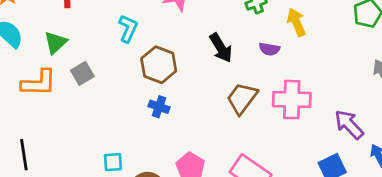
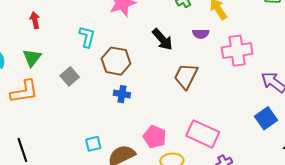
gray square: (82, 73) -> (70, 76), moved
pink cross: (292, 100) -> (237, 51), moved

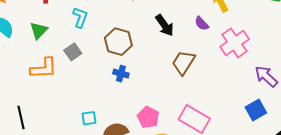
purple semicircle: (201, 34) -> (202, 24), turned 42
cyan L-shape: (87, 37) -> (80, 17), moved
pink cross: (237, 51) -> (235, 43), turned -32
orange L-shape: (24, 92) -> (44, 68), moved

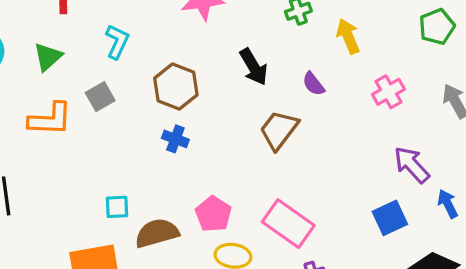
purple semicircle: (202, 24) -> (313, 84), moved
pink cross: (235, 43) -> (388, 92), moved, size x0.7

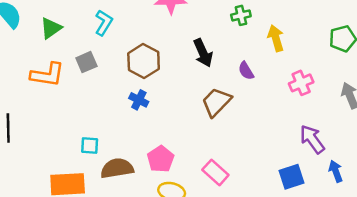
pink rectangle: (288, 224) -> (215, 172), size x0.7

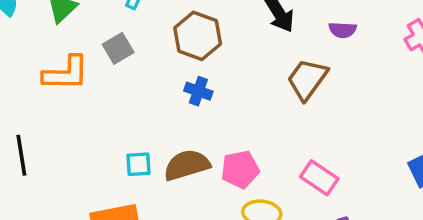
purple semicircle: (246, 71) -> (343, 30), turned -48
pink pentagon: (161, 159) -> (240, 169), turned 30
brown semicircle: (117, 168) -> (187, 165), moved

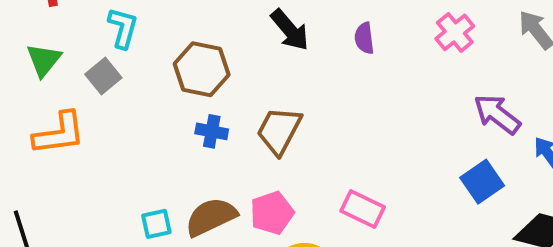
purple semicircle: (343, 30) -> (364, 38), turned 88
gray square: (118, 48) -> (103, 76), moved
brown trapezoid: (307, 79) -> (279, 131), moved

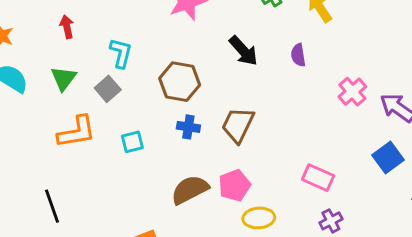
pink cross: (455, 32) -> (352, 92), moved
pink rectangle: (363, 209) -> (318, 178), moved
cyan square: (156, 224) -> (132, 142), moved

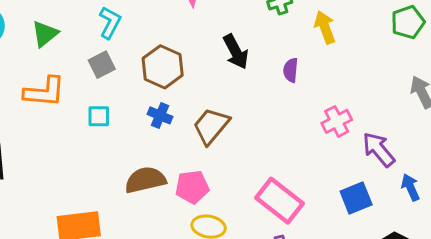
gray square: (108, 89) -> (102, 65), moved
pink rectangle: (318, 178) -> (280, 201), size x1.4

